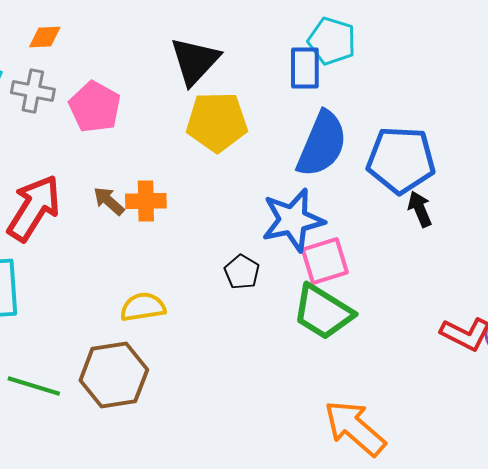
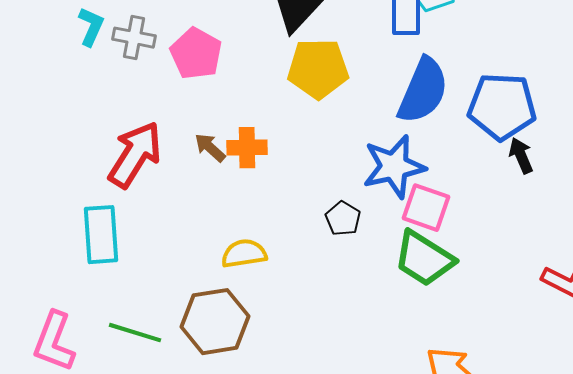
pink square: (325, 261) -> (426, 208), turned 36

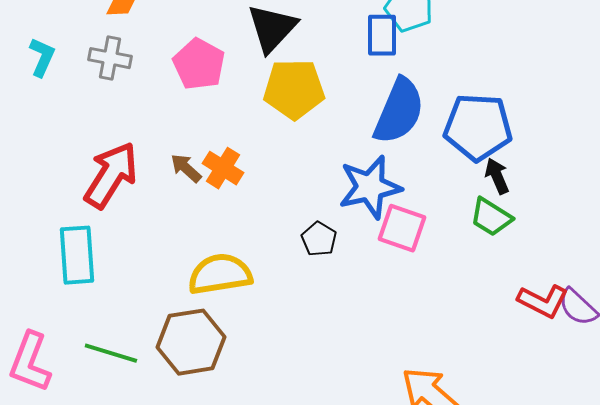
cyan L-shape: (91, 27) -> (42, 57), moved
pink pentagon: (196, 54) -> (199, 64), moved
orange cross: (247, 148) -> (223, 168), turned 33
yellow semicircle: (244, 254) -> (220, 274), size x1.4
green trapezoid: (424, 259) -> (491, 217), moved, size x0.7

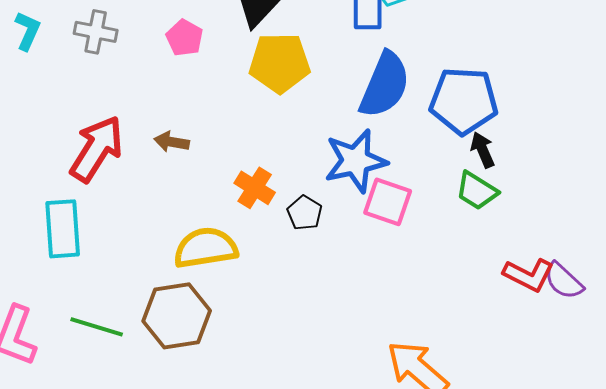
pink pentagon: (199, 64) -> (185, 38), size x0.7
brown arrow: (186, 168) -> (172, 142), turned -32
orange cross: (223, 168) -> (255, 188), moved

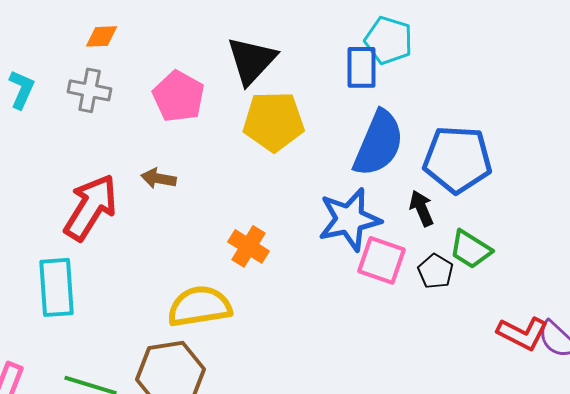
pink pentagon: (185, 38) -> (179, 96), size x1.4
brown arrow: (172, 142) -> (159, 178), moved
black arrow: (483, 150) -> (422, 208), moved
black pentagon: (305, 213) -> (436, 271), moved

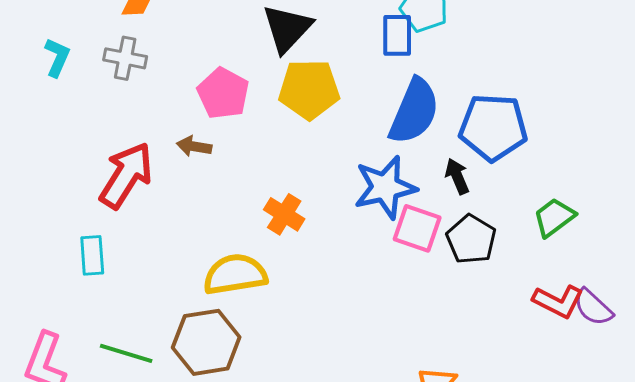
pink pentagon: (179, 96) -> (223, 93), moved
green trapezoid: (471, 249) -> (554, 217), moved, turned 111
black pentagon: (436, 271) -> (471, 239), size x1.4
cyan rectangle: (57, 287) -> (92, 255), size x0.7

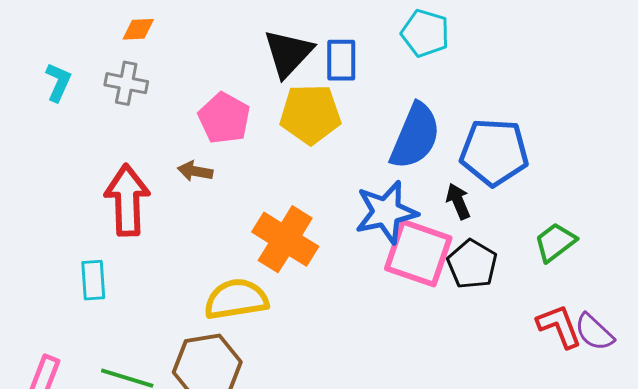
blue rectangle: (397, 35) -> (341, 60), moved
red arrow: (126, 175) -> (127, 200), turned -34
orange cross: (284, 214) -> (285, 239), size x1.6
pink square: (417, 228) -> (418, 253), size x1.4
red L-shape: (558, 301) -> (559, 326), turned -138

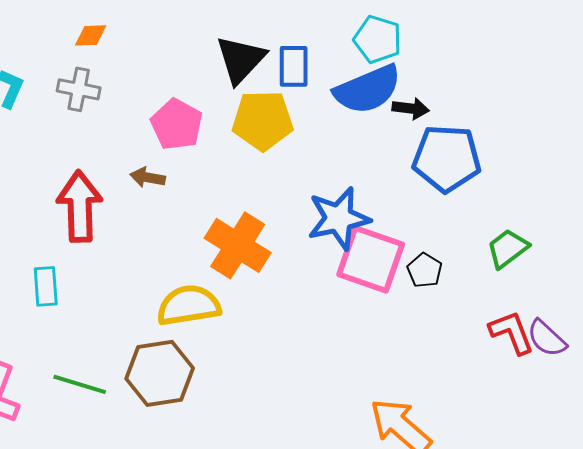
blue semicircle: (415, 136) -> (368, 89), moved, turned 44
black arrow: (458, 201) -> (411, 108), moved, turned 120
black pentagon: (472, 264) -> (425, 270), size x0.7

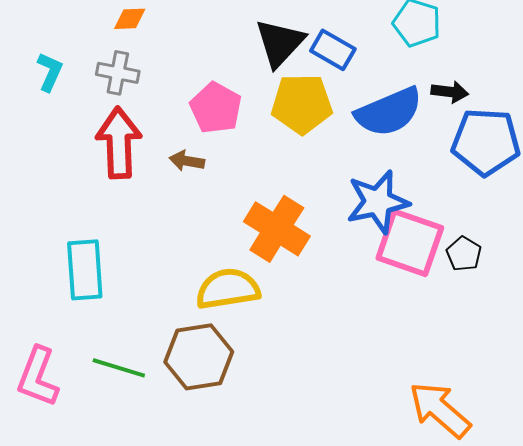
blue rectangle: (294, 66) -> (333, 50), turned -60
blue semicircle: (368, 89) -> (389, 112), moved
red arrow: (80, 206) -> (119, 143), moved
cyan rectangle: (46, 286) -> (85, 270), size x1.5

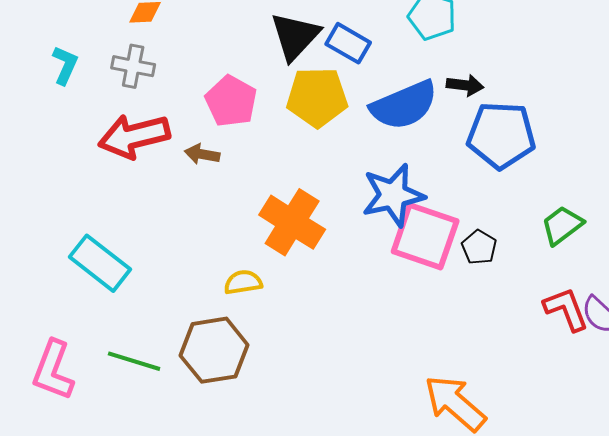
red arrow: (119, 143) -> (134, 136), turned -102
cyan rectangle: (85, 270) -> (100, 263), turned -48
yellow semicircle: (228, 289) -> (243, 282), size x0.6

